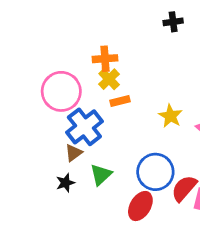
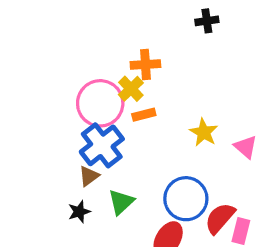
orange cross: (105, 59) -> (145, 65), moved
pink circle: (61, 91) -> (100, 103), moved

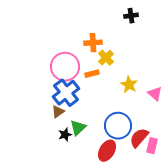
yellow cross: (131, 89) -> (106, 58), moved
black star: (79, 212) -> (65, 135), moved

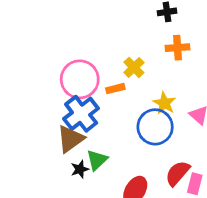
orange cross: (93, 43) -> (178, 48), moved
brown triangle: (58, 112) -> (70, 139), size x1.6
blue circle: (118, 126) -> (155, 127), moved

